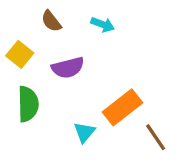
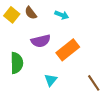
yellow square: (20, 54) -> (12, 15), moved
orange rectangle: (123, 107) -> (68, 50), moved

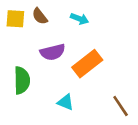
yellow square: (12, 15) -> (15, 19), turned -35
cyan triangle: (51, 80) -> (65, 102), turned -48

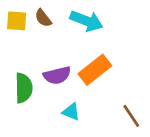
cyan arrow: (80, 19) -> (86, 21), size x1.6
purple semicircle: (53, 52) -> (57, 75), moved

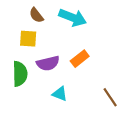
yellow square: (17, 21) -> (28, 39), moved
orange rectangle: (95, 70) -> (80, 59), size x0.7

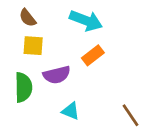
brown semicircle: (36, 15) -> (28, 18), moved
orange rectangle: (80, 59) -> (93, 55), moved

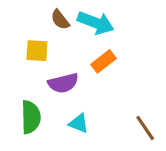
brown semicircle: (28, 18) -> (60, 20), moved
green semicircle: (23, 87) -> (31, 117), moved

